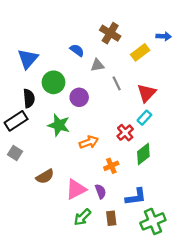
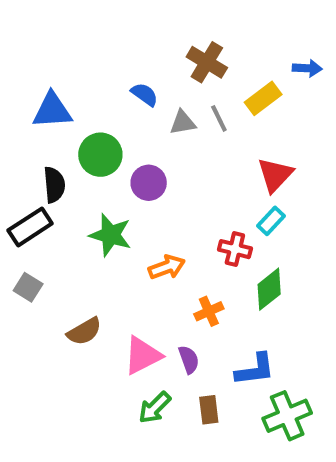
blue triangle: (28, 59) -> (52, 110), turned 45
gray line: (117, 83) -> (219, 118), moved
red cross: (125, 133) -> (235, 249), turned -35

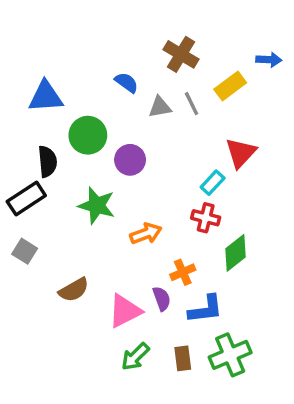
cyan rectangle: (271, 221) -> (213, 183), moved
purple semicircle: (189, 359) -> (162, 299), moved
blue L-shape: (255, 370) -> (206, 309), moved
green cross: (287, 416) -> (230, 355), moved

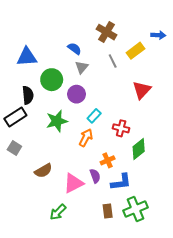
gray triangle: (160, 107) -> (82, 67), moved, turned -40
cyan rectangle: (213, 183) -> (94, 116), moved
green star: (97, 205) -> (57, 121), turned -30
orange arrow: (146, 234) -> (86, 138), turned -42
green arrow: (135, 357) -> (58, 212), moved

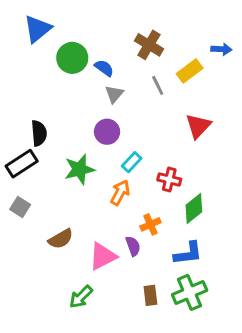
blue triangle: (27, 57) -> (38, 29), moved, turned -35
green circle: (52, 80) -> (72, 58), moved
blue L-shape: (121, 182) -> (188, 253), moved

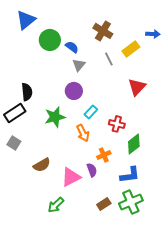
orange arrow: (120, 193) -> (83, 133), turned 126
brown rectangle: (150, 295) -> (104, 204), turned 64

